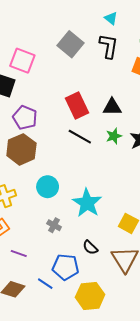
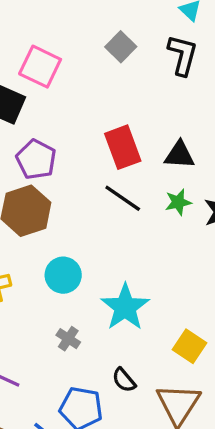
gray square: (71, 44) -> (121, 47), size x0.7

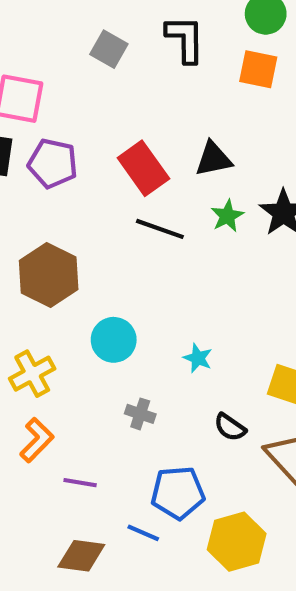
purple pentagon: (36, 159) -> (53, 163), moved
cyan star: (125, 307) -> (198, 358), size x0.5
black semicircle: (124, 380) -> (230, 427), moved

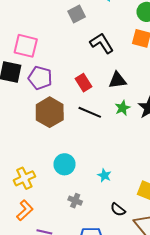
black L-shape: (185, 39) -> (102, 43), moved, turned -35
gray square: (109, 49) -> (77, 14), moved, turned 30
red rectangle: (143, 168) -> (84, 83), size x0.7
brown hexagon: (49, 275) -> (50, 112), moved

